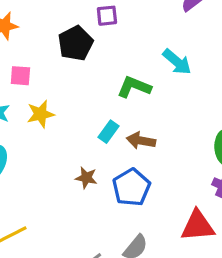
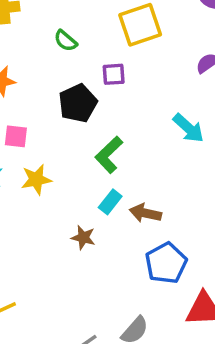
green L-shape: (134, 87) -> (109, 155), moved, turned -68
brown star: (86, 178) -> (83, 238), moved
blue pentagon: (131, 187) -> (166, 263), moved

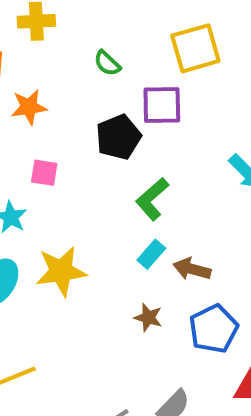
purple square: (114, 74) -> (162, 105), size x1.5
yellow star: (36, 179) -> (61, 271), moved, size x1.4
brown star: (83, 238) -> (148, 318), moved

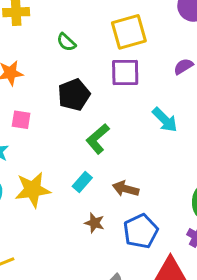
purple square: (162, 105) -> (125, 73), moved
cyan rectangle: (151, 254) -> (82, 182), moved

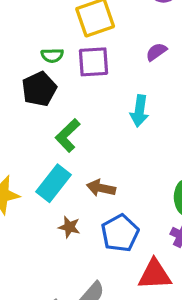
green semicircle: (66, 42) -> (52, 55), moved, turned -42
cyan arrow: (165, 120) -> (139, 111), turned 56
cyan rectangle: (82, 182) -> (54, 183), size x1.6

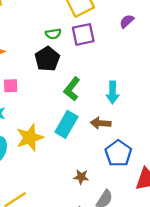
cyan arrow: (139, 111) -> (113, 92), moved
brown star: (69, 227) -> (81, 177), moved

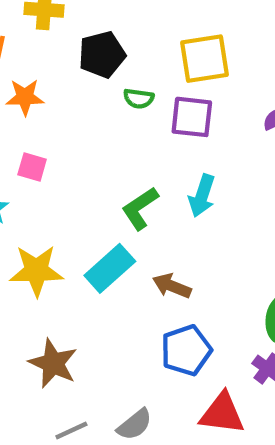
black pentagon: (47, 59) -> (102, 55), moved
cyan arrow: (113, 92) -> (202, 196), moved
brown star: (81, 177) -> (53, 363), moved, size x1.6

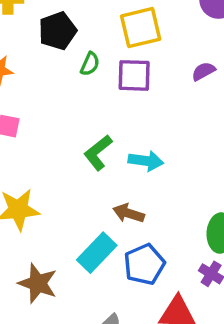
green semicircle: (139, 99) -> (90, 64), turned -70
cyan arrow: (202, 196) -> (146, 161), moved, turned -96
cyan rectangle: (110, 268) -> (97, 253), moved

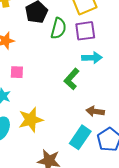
green semicircle: (90, 64) -> (58, 28), size x1.5
cyan arrow: (146, 161) -> (92, 58), moved

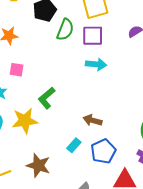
green L-shape: (72, 79) -> (47, 98), moved
cyan rectangle: (80, 137) -> (74, 145), size x0.6

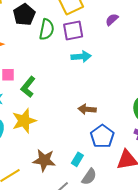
green L-shape: (47, 98) -> (28, 87), moved
cyan rectangle: (74, 145) -> (77, 159), moved

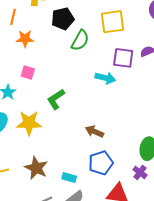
purple square: (73, 30) -> (123, 58), moved
green L-shape: (28, 87) -> (56, 99), moved
cyan rectangle: (77, 159) -> (69, 178), turned 56

